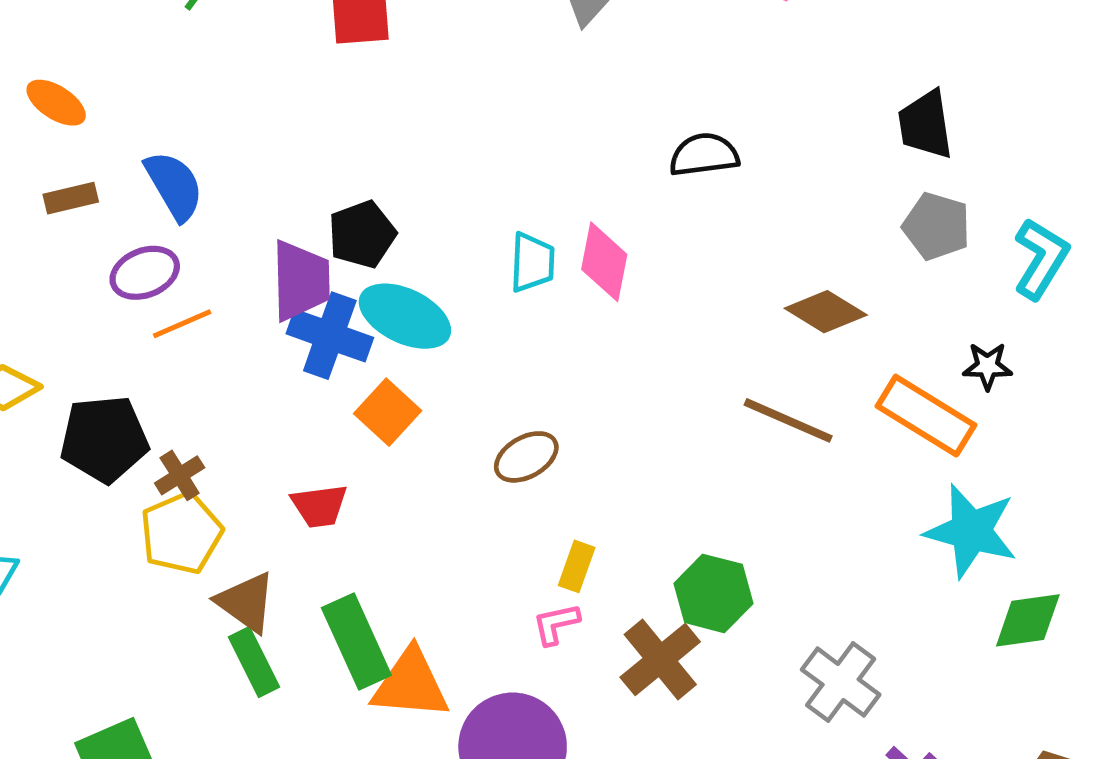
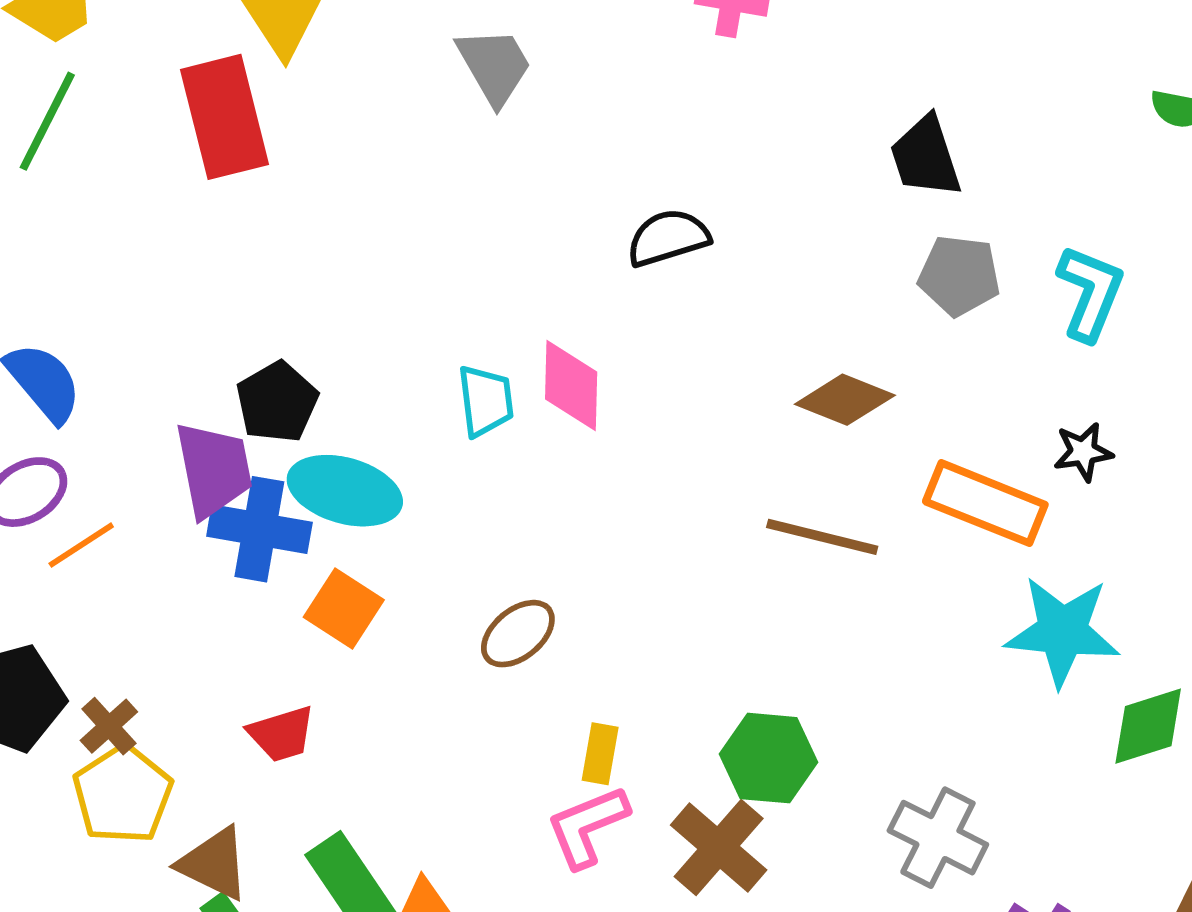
black star: (988, 366) -> (1083, 452), moved
pink L-shape: (556, 624) -> (587, 826), size x1.5

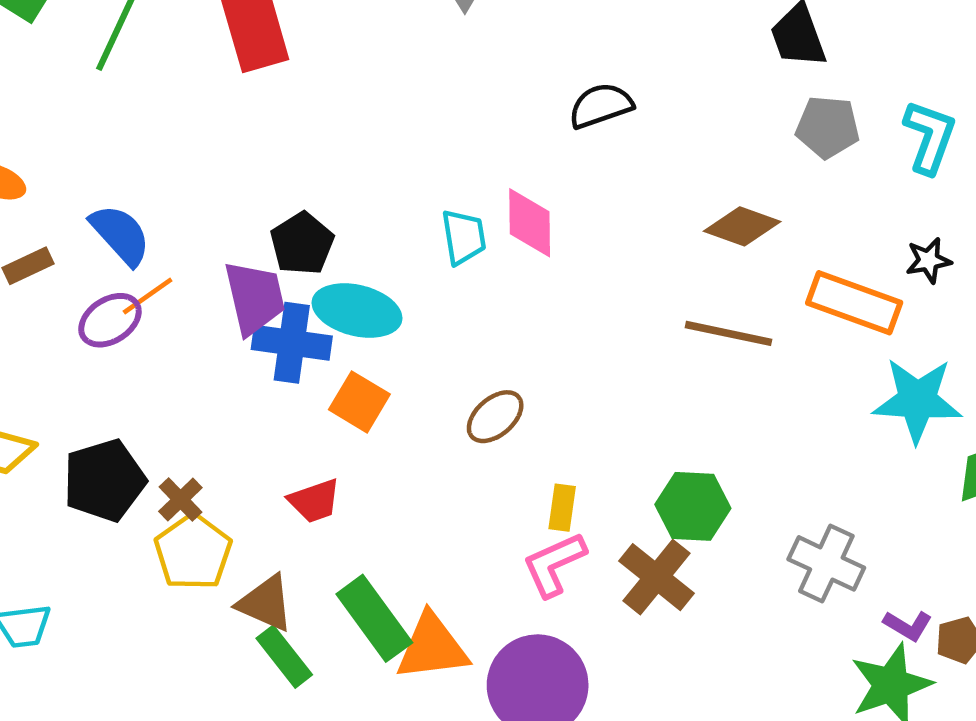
orange line: (81, 545) -> (148, 296), moved

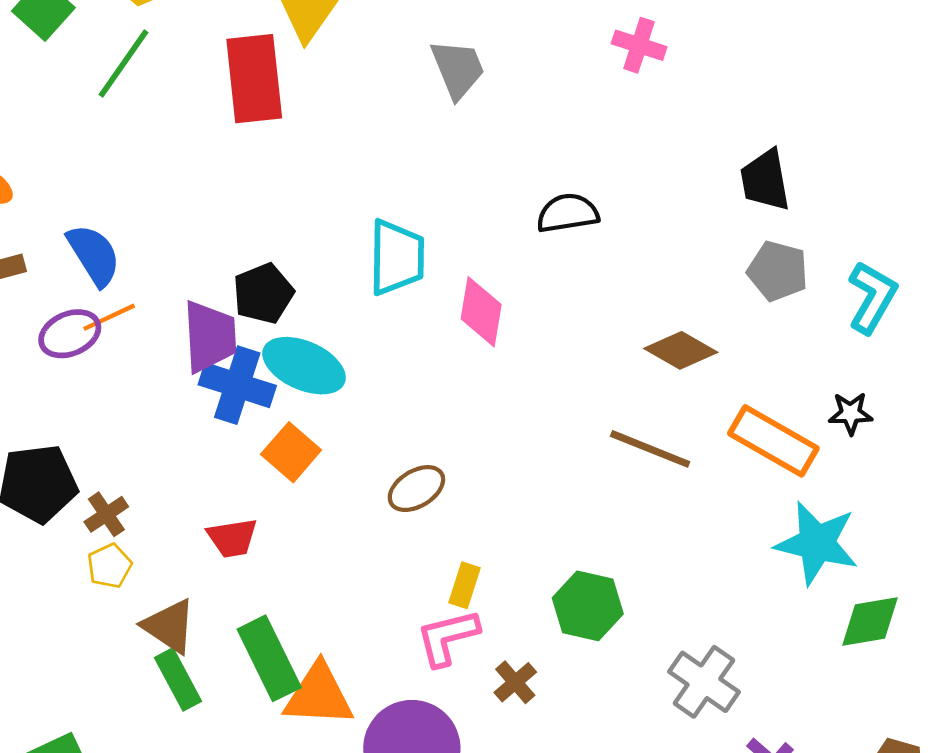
cyan trapezoid: (464, 237) -> (397, 257), moved, size x1.4
yellow pentagon: (193, 552) -> (109, 566), size x0.6
brown cross: (657, 577) -> (515, 682), moved, size x0.6

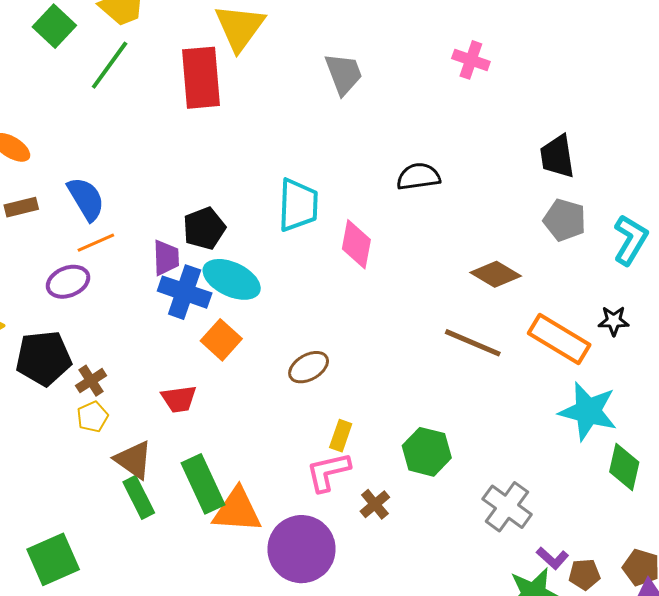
purple ellipse: (70, 334) -> (68, 282), moved
purple trapezoid: (210, 337) -> (166, 258), size x0.7
green diamond: (870, 622) -> (624, 467), turned -69

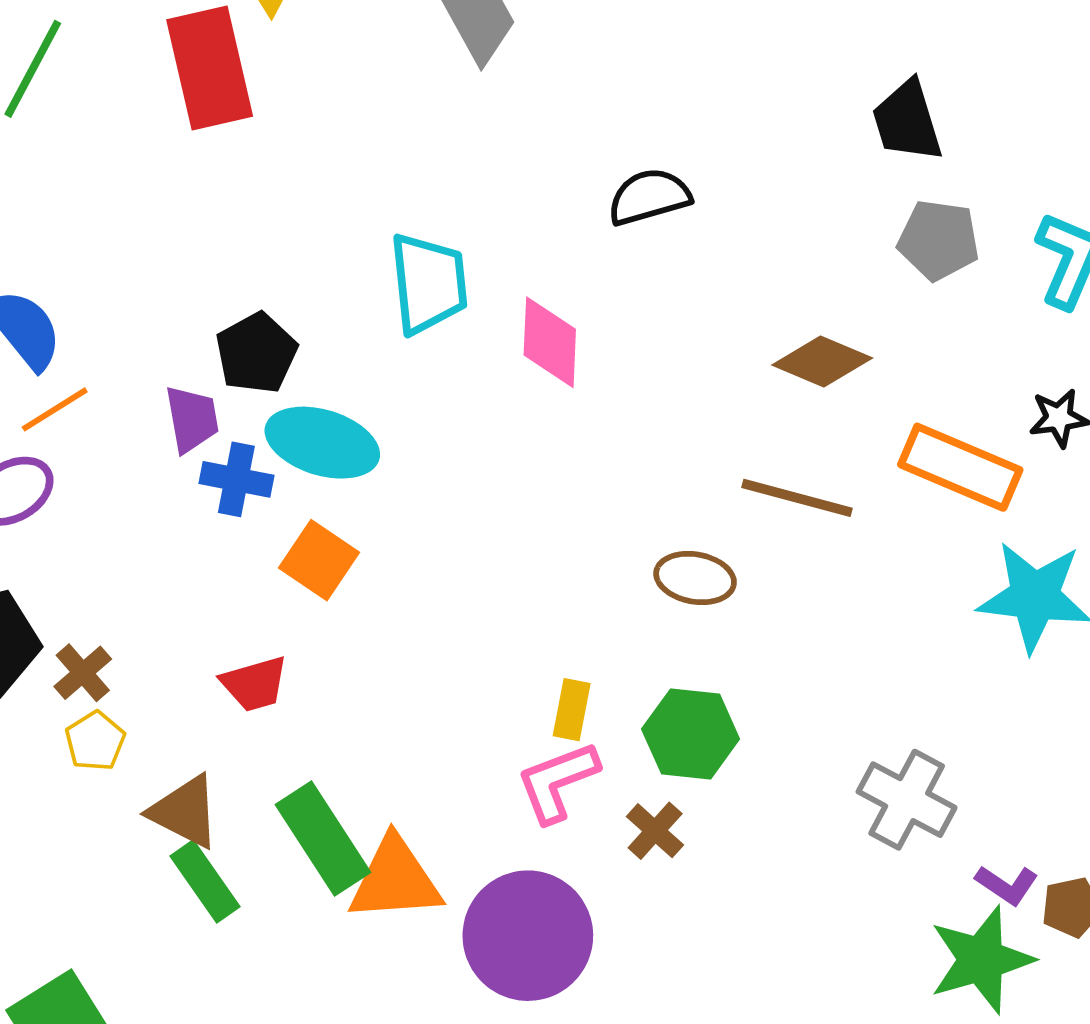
blue cross: (185, 292) -> (236, 479), size x0.7
brown ellipse: (309, 367) -> (695, 578), moved, turned 48
green hexagon: (427, 452) -> (691, 734), moved

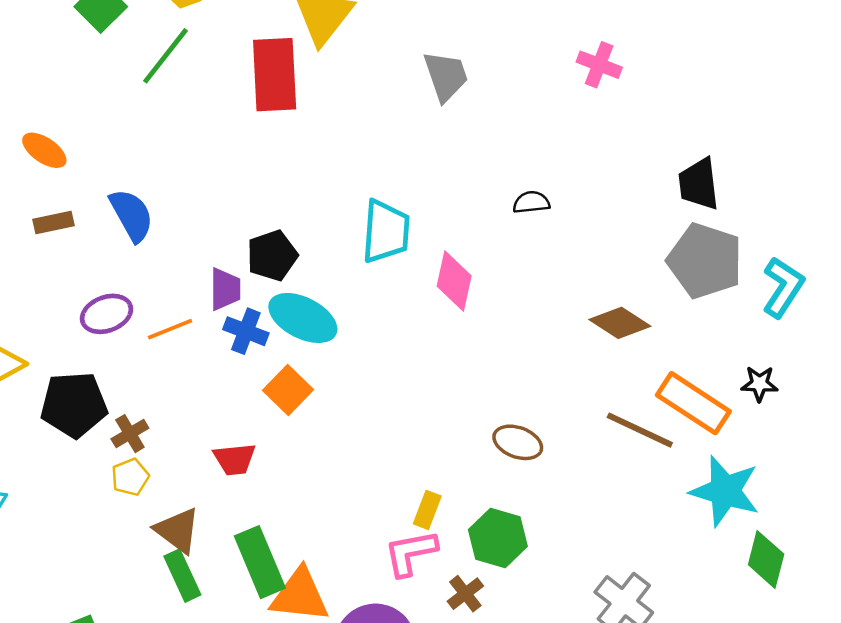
black semicircle: (649, 197) -> (531, 202), size x0.7
gray pentagon: (939, 240) -> (705, 261), size x1.5
orange line: (55, 409) -> (170, 329), moved
brown line: (797, 498) -> (640, 430), moved

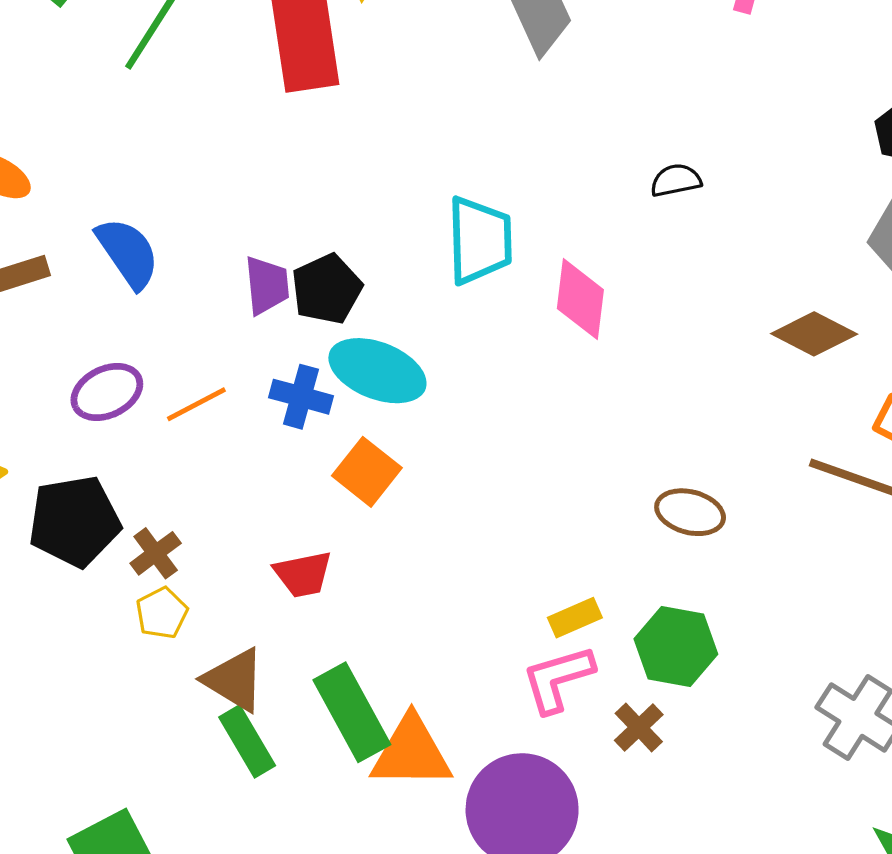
purple trapezoid: (225, 289) -> (267, 285), moved
yellow rectangle: (427, 510) -> (575, 618), turned 51

